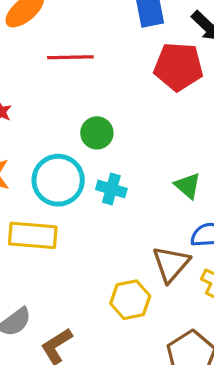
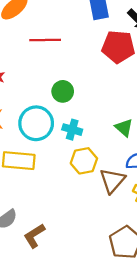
yellow hexagon: (130, 300) -> (84, 161), moved

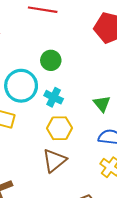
brown triangle: (112, 181) -> (54, 161), moved

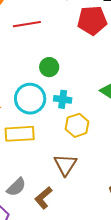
brown triangle: (54, 161) -> (65, 165), moved

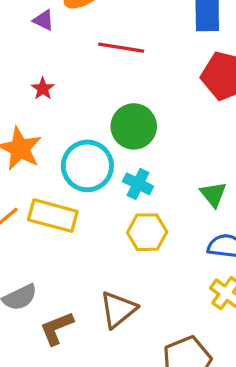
green circle: (49, 67) -> (134, 126), size x1.4
brown triangle: (65, 165) -> (118, 310), moved

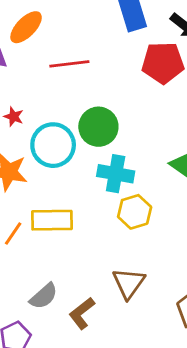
cyan circle: (87, 166) -> (53, 145), moved
cyan cross: (138, 184) -> (116, 174), size x1.4

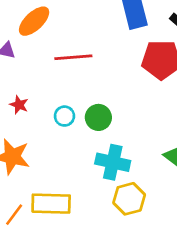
green circle: (98, 127) -> (98, 117), size x0.7
cyan circle: (53, 145) -> (64, 116), moved, size x0.5

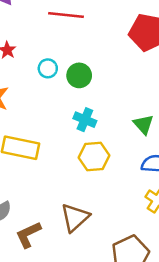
cyan cross: (113, 162) -> (85, 120), size x0.7

